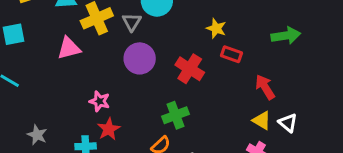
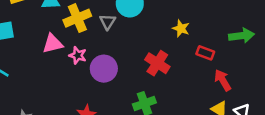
red rectangle: (232, 54) -> (205, 53), moved
purple circle: (140, 58) -> (104, 69), moved
pink star: (99, 101) -> (78, 55), moved

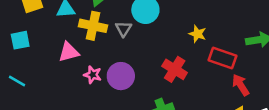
yellow cross: (77, 18) -> (93, 26), turned 36
red rectangle: (205, 53) -> (222, 58), size x1.5
pink star: (78, 55) -> (93, 75), moved

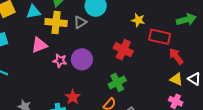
gray triangle: (124, 29) -> (80, 22), turned 32

